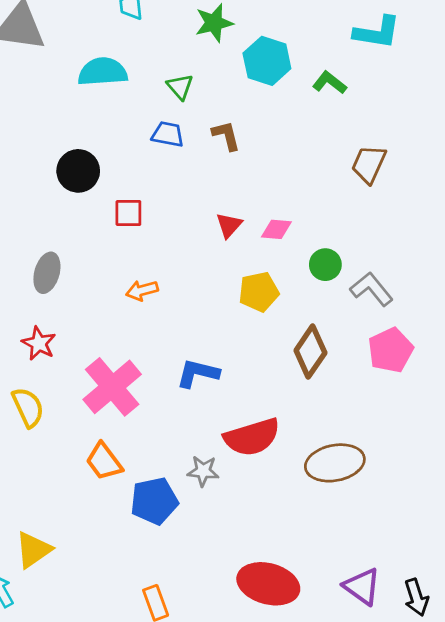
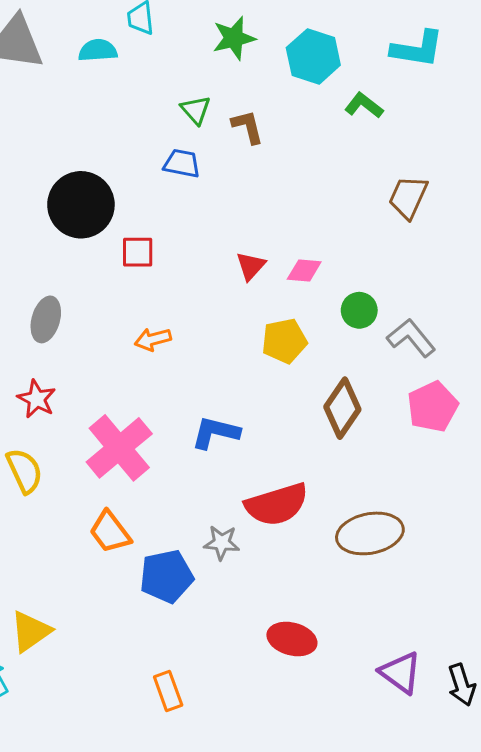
cyan hexagon: (267, 61) -> (313, 56), moved
cyan semicircle: (103, 72) -> (98, 50), moved, size x0.7
brown L-shape: (226, 136) -> (248, 127), moved
black circle: (78, 171) -> (81, 205), size x1.4
red ellipse: (268, 584) -> (292, 639), moved, size x0.7

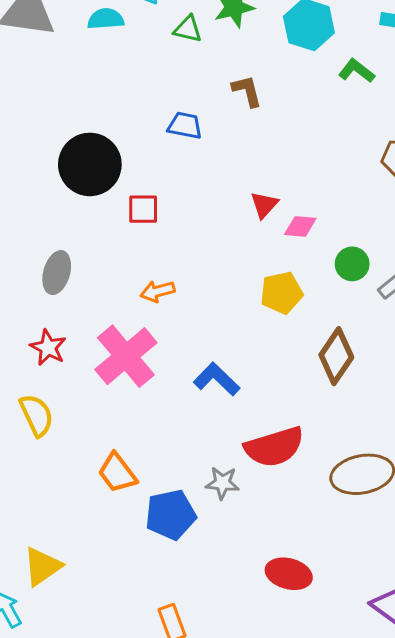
green triangle: (196, 110) -> (188, 29), moved, turned -36
red triangle: (251, 266) -> (264, 205), moved
blue L-shape: (216, 433) -> (217, 379), turned 30
pink cross: (119, 448) -> (126, 356), moved

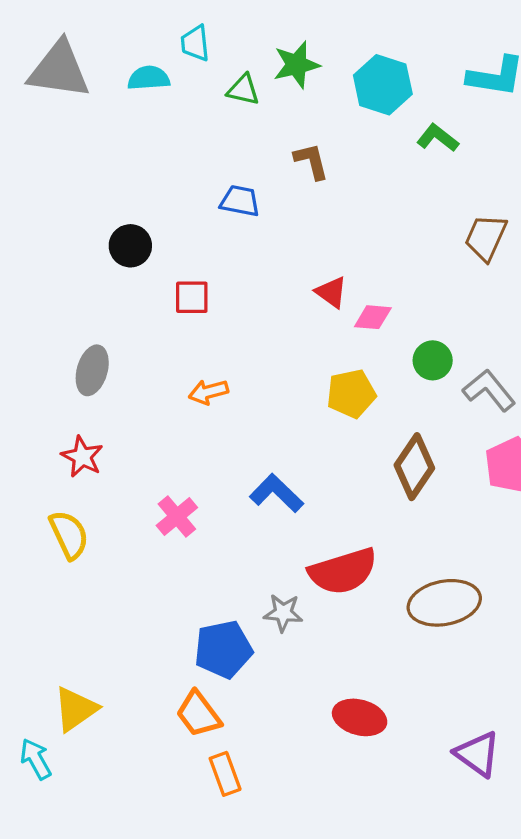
black circle: (90, 164) -> (130, 246), size x0.6
red triangle: (264, 205) -> (331, 292), turned -36
pink cross: (126, 356) -> (177, 516), moved, size x0.6
orange trapezoid: (117, 473) -> (198, 714), moved

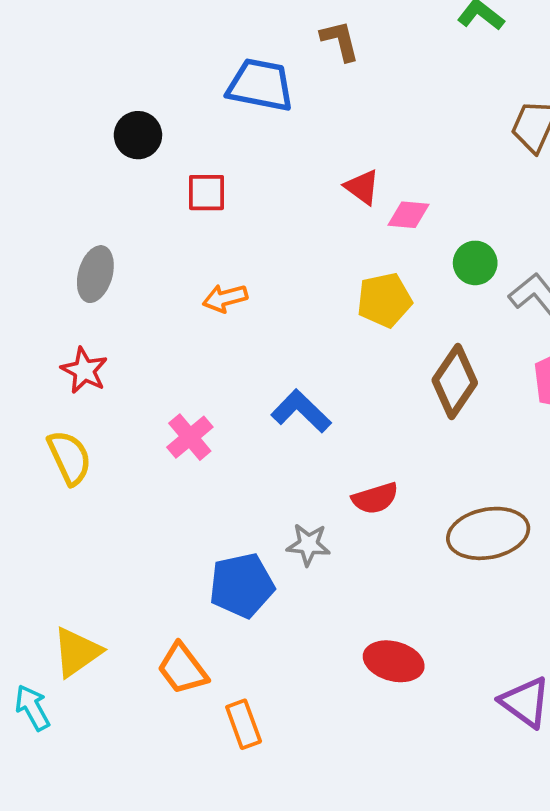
blue trapezoid: (240, 201) -> (260, 85), size x1.5
red semicircle: (343, 571) -> (375, 498), size x0.6
orange trapezoid: (198, 714) -> (182, 669), moved

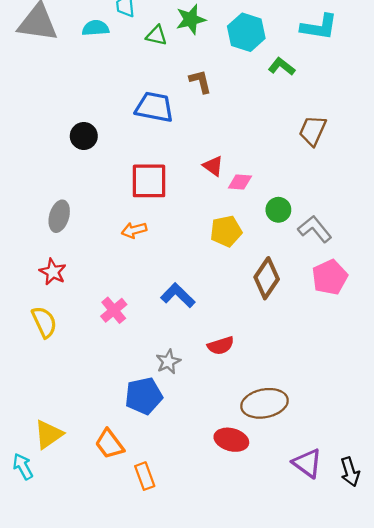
red square: (207, 193) -> (149, 181), moved, size x1.6
brown ellipse: (488, 533) -> (264, 403), moved
gray star: (308, 545) -> (168, 362), moved, turned -30

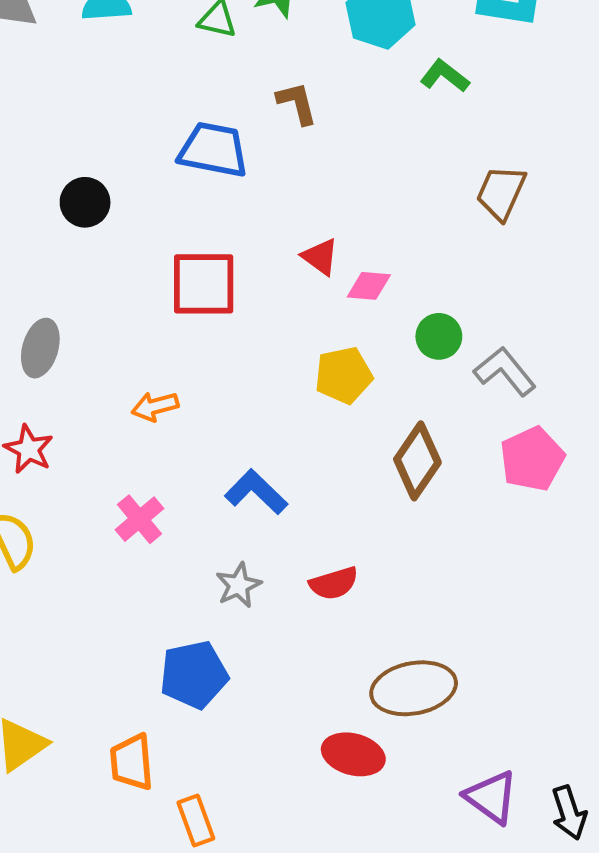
orange arrow: (134, 230) -> (155, 406), moved
gray star: (168, 362) -> (239, 585), moved
orange trapezoid: (109, 444) -> (132, 762), turned 32

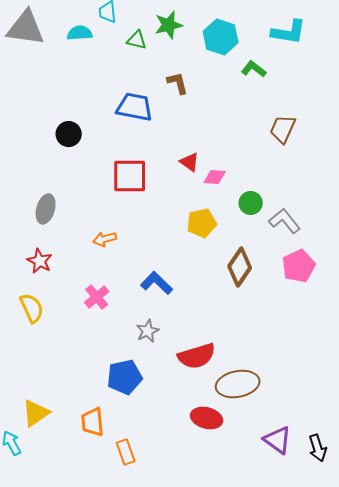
red semicircle: (334, 583) -> (197, 356), moved, size x1.5

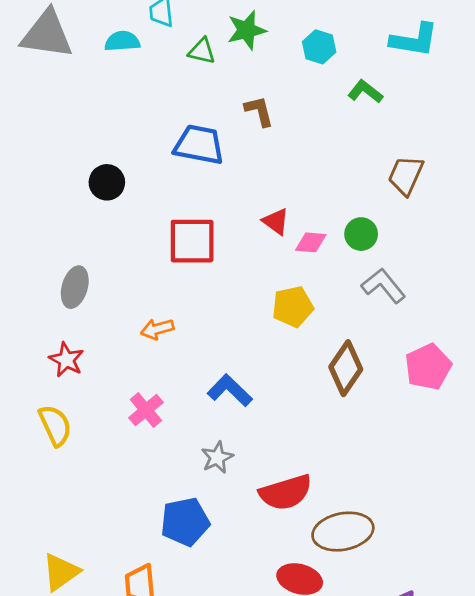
cyan hexagon: (221, 37) -> (319, 47), size x0.7
green circle: (251, 203) -> (361, 234), moved
gray L-shape: (285, 221) -> (383, 286), moved

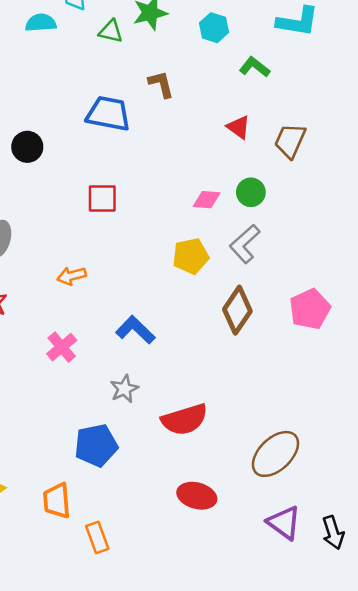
red triangle: (276, 221) -> (239, 127), moved
red square: (192, 241) -> (102, 198), size x0.7
gray L-shape: (383, 286) -> (245, 244), moved, turned -93
brown ellipse: (343, 532) -> (275, 454), moved, turned -33

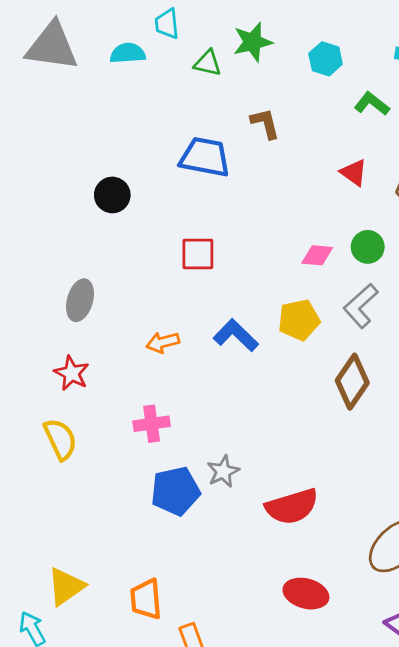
blue L-shape: (135, 330) -> (236, 335), moved
pink cross: (62, 347) -> (152, 424), turned 32
blue pentagon: (96, 445) -> (175, 491), moved

